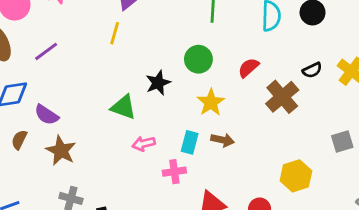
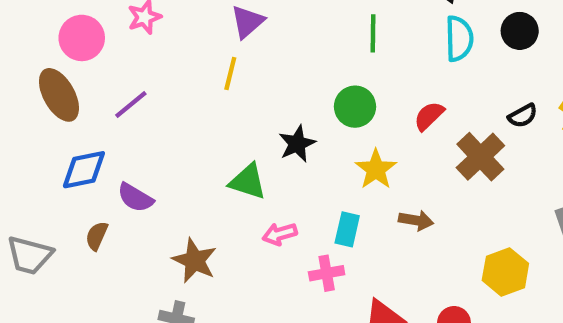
brown arrow: (222, 140) -> (416, 220), moved
brown star: (61, 151) -> (195, 261), moved

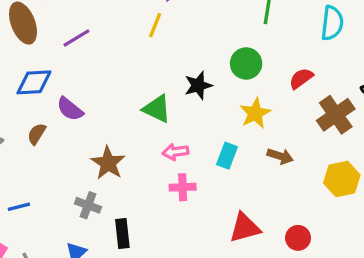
yellow hexagon: (505, 272) -> (342, 179), moved
pink cross: (327, 273) -> (183, 187), moved

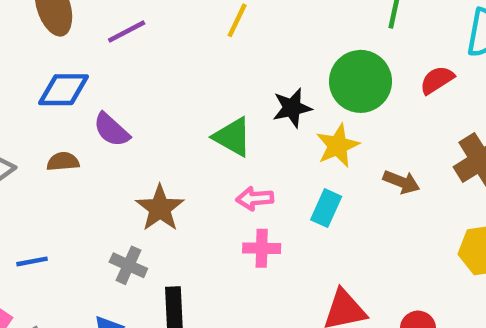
green circle: (246, 63) -> (361, 81), size x1.4
red semicircle: (301, 78) -> (437, 80), moved
yellow star: (255, 113) -> (338, 146), moved
brown semicircle: (37, 134) -> (63, 162), turned 50
brown arrow: (280, 156) -> (401, 182), moved

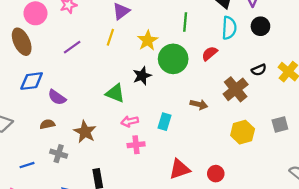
purple line: (127, 32) -> (72, 47), moved
yellow star: (338, 146) -> (148, 40), moved
brown semicircle: (63, 162) -> (47, 124), moved
gray cross: (128, 265) -> (59, 154), moved

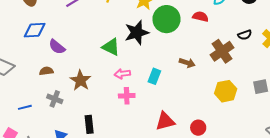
red semicircle: (210, 54) -> (200, 17), turned 49
black star: (142, 76) -> (137, 33), size x1.4

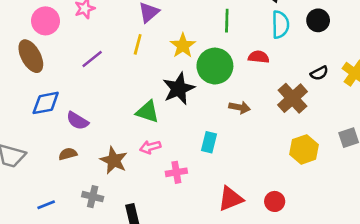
brown arrow: (187, 63) -> (240, 107), moved
pink arrow: (122, 74) -> (150, 147), moved
gray cross: (55, 99) -> (93, 197), moved

